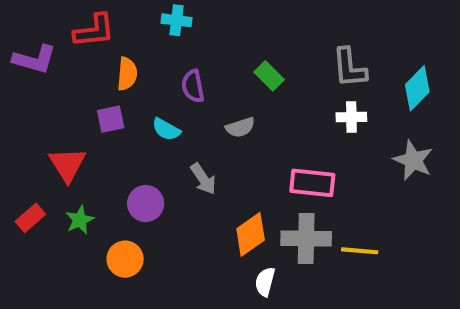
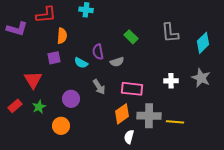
purple semicircle: (193, 86) -> (98, 52), moved
white cross: (351, 117) -> (171, 81), moved
pink rectangle: (312, 183) -> (132, 89), moved

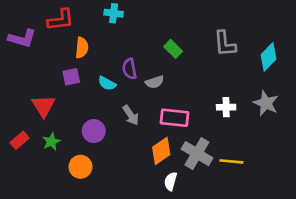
gray cross: (149, 116) -> (197, 154), turned 30

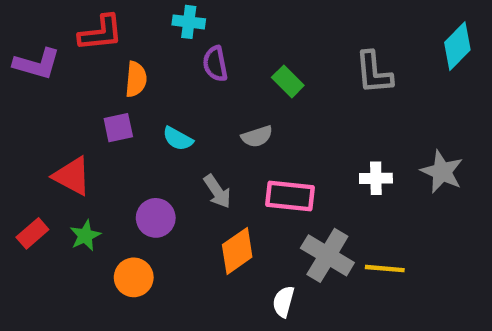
cyan diamond: (268, 57) -> (457, 46), moved
purple semicircle: (129, 69) -> (215, 64), moved
red triangle: (43, 106) -> (72, 176), turned -30
orange diamond: (161, 151) -> (237, 251), moved

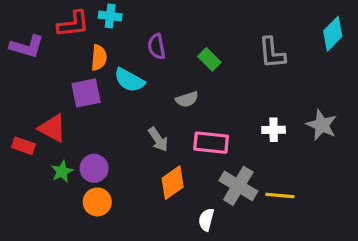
cyan cross: (189, 22) -> (110, 16), moved
purple square: (118, 128) -> (86, 93), size x1.4
cyan semicircle: (178, 139) -> (129, 80), moved, size x1.4
purple circle: (156, 218) -> (94, 168), moved
red rectangle: (32, 233) -> (24, 146), moved, turned 60

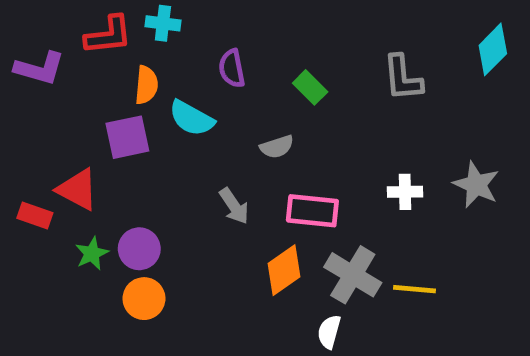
orange diamond: (173, 183) -> (284, 270), moved
white semicircle: (206, 220) -> (329, 332), moved

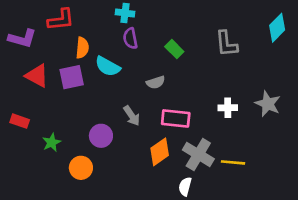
cyan cross: (163, 23) -> (125, 13), moved
red triangle: (78, 189) -> (37, 76), moved
purple circle: (139, 249) -> (101, 136), moved

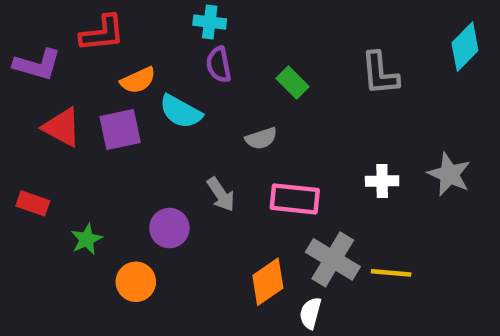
orange semicircle: (82, 48) -> (138, 80), turned 60
orange diamond: (160, 152) -> (268, 282), moved

